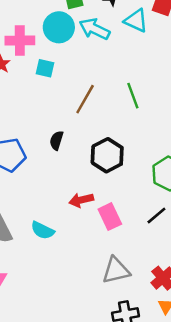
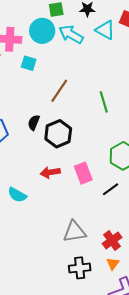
green line: (133, 96) -> (104, 102), moved
black hexagon: (107, 155) -> (58, 134), moved
pink rectangle: (110, 217) -> (83, 173), moved

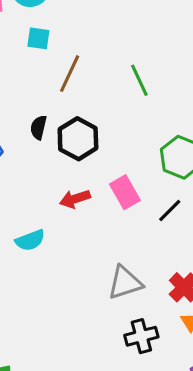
cyan square: (29, 63) -> (38, 38), moved
cyan semicircle: (17, 195) -> (30, 240), turned -42

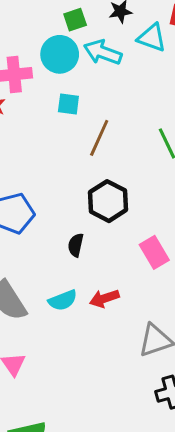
black semicircle: (38, 127) -> (76, 245), moved
red arrow: (75, 199) -> (104, 298), moved

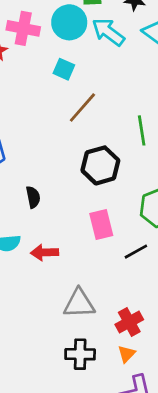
black hexagon: (108, 201) -> (100, 165), moved
black semicircle: (76, 245) -> (33, 197), turned 140

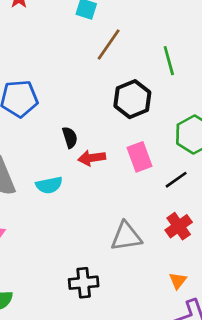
red arrow: (45, 252) -> (92, 158), moved
red cross: (129, 322) -> (179, 226), moved
black cross: (80, 354) -> (84, 283), moved

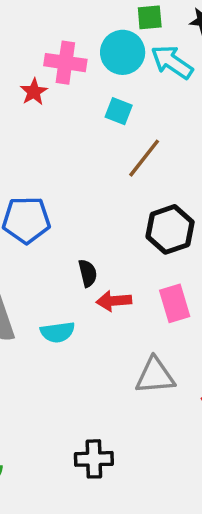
gray triangle: (126, 236) -> (155, 376), moved

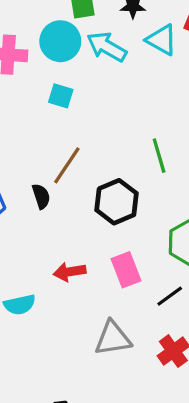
brown line: (144, 158) -> (67, 165), moved
black semicircle: (88, 273) -> (41, 196), moved

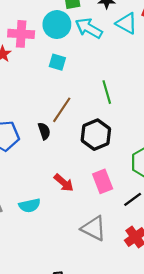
green line: (159, 156) -> (107, 92), moved
red arrow: (70, 272) -> (64, 183), turned -130
gray triangle: (113, 338) -> (94, 228), turned 36

